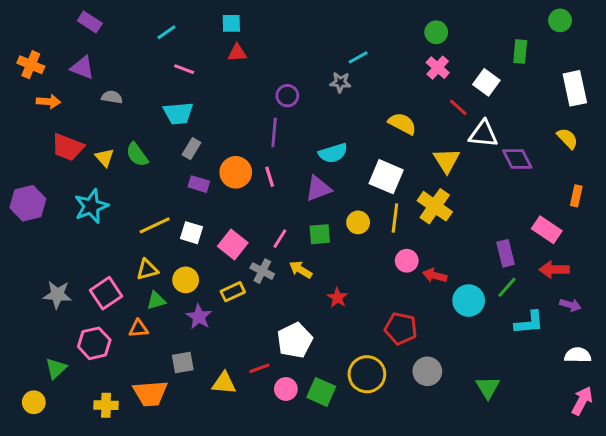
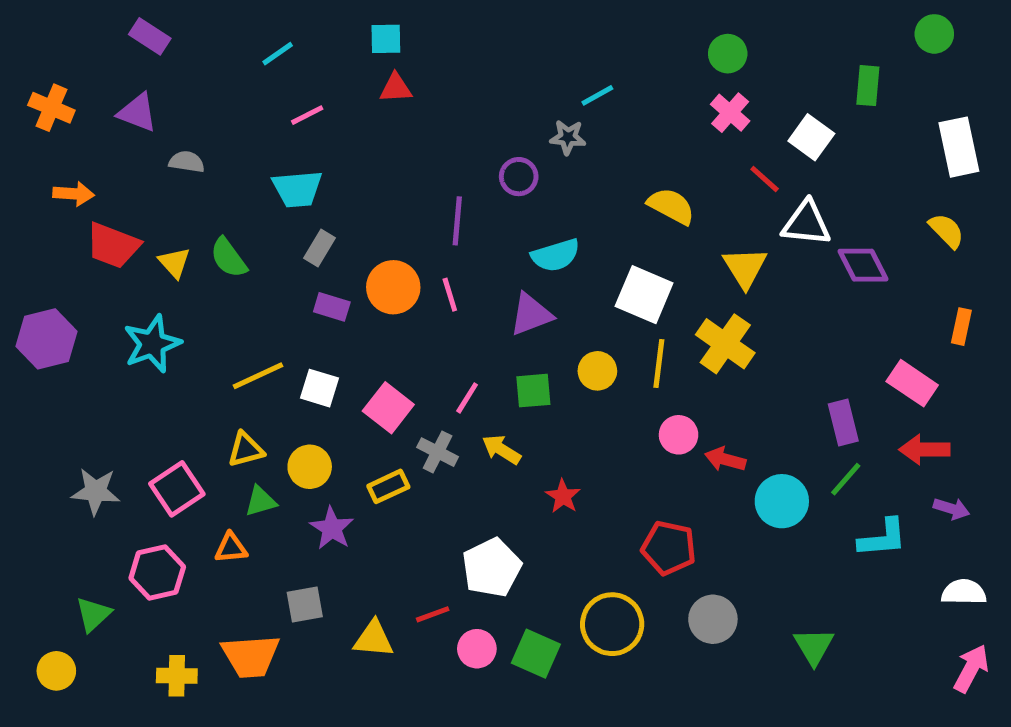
pink line: (184, 69) -> (307, 115), turned -48
purple circle: (287, 96) -> (519, 177), moved
orange arrow: (49, 102) -> (74, 194), moved

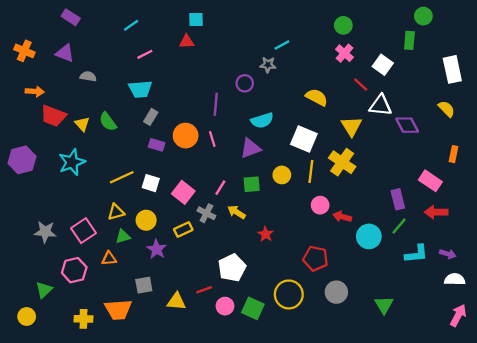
green circle: (934, 34) -> (423, 16), moved
cyan square: (386, 39) -> (196, 20), moved
purple arrow: (952, 509) -> (448, 254), moved

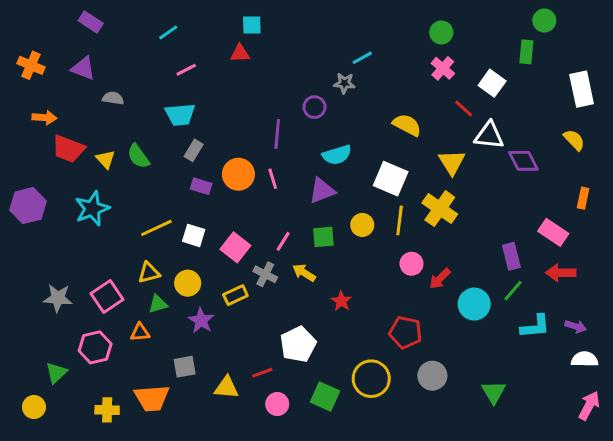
red arrow: (342, 217) -> (440, 279), turned -60
pink circle: (225, 306) -> (277, 404), moved

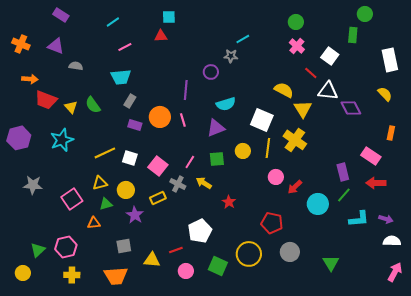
yellow semicircle: (407, 125) -> (284, 90), moved
gray star: (58, 298) -> (33, 185), moved
pink hexagon: (95, 347) -> (66, 247), moved
orange trapezoid: (152, 398) -> (116, 276), moved

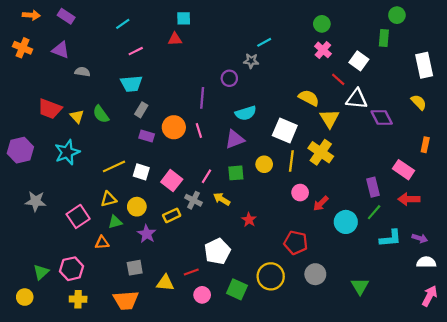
orange arrow: (30, 79) -> (31, 15), moved

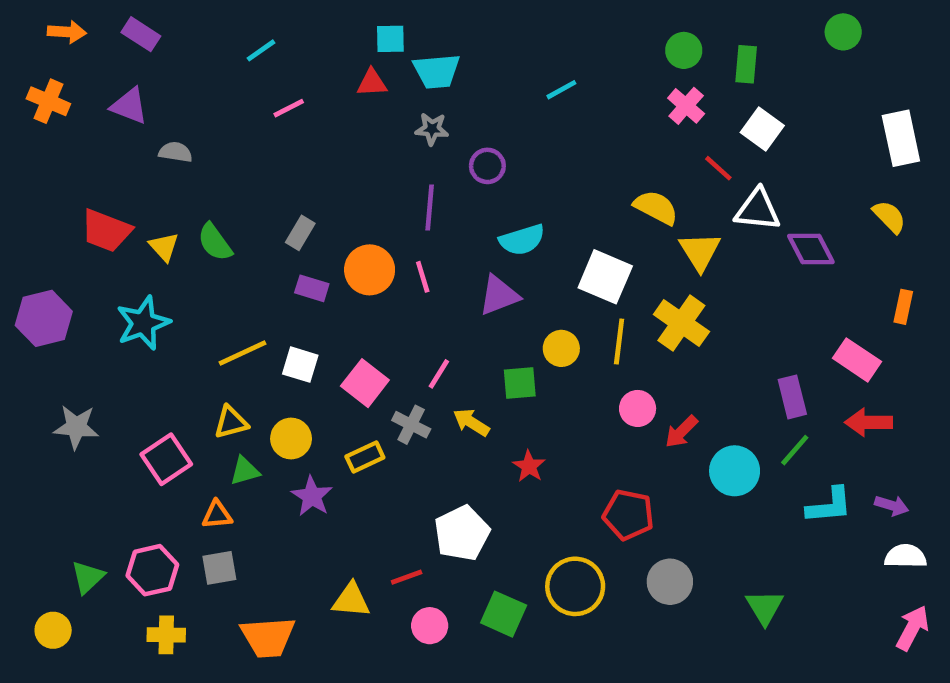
green rectangle: (384, 38) -> (746, 64), moved
gray star: (251, 61) -> (432, 129), moved
cyan trapezoid: (131, 84) -> (437, 71), moved
green square: (236, 173) -> (520, 383), moved
gray square: (135, 268) -> (219, 568), moved

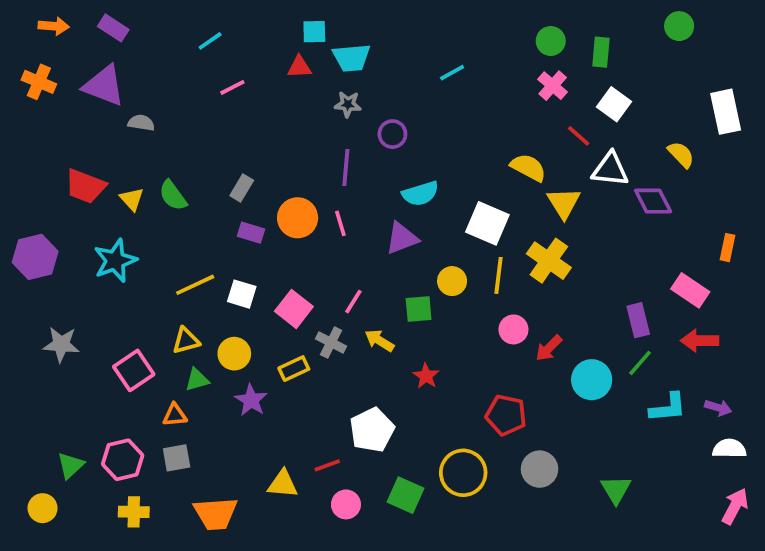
purple triangle: (129, 106) -> (104, 86), size x1.4
yellow semicircle: (889, 217) -> (681, 154), moved

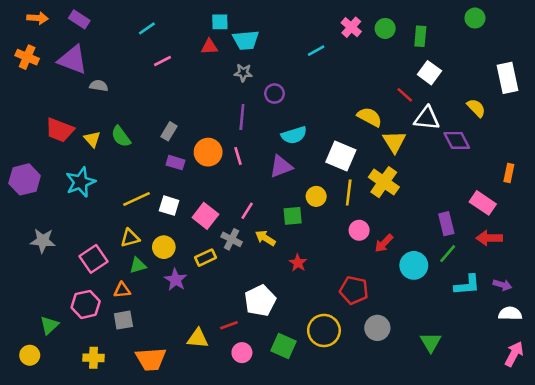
pink cross: (553, 86) -> (351, 27), moved
pink hexagon: (123, 460) -> (86, 304), moved

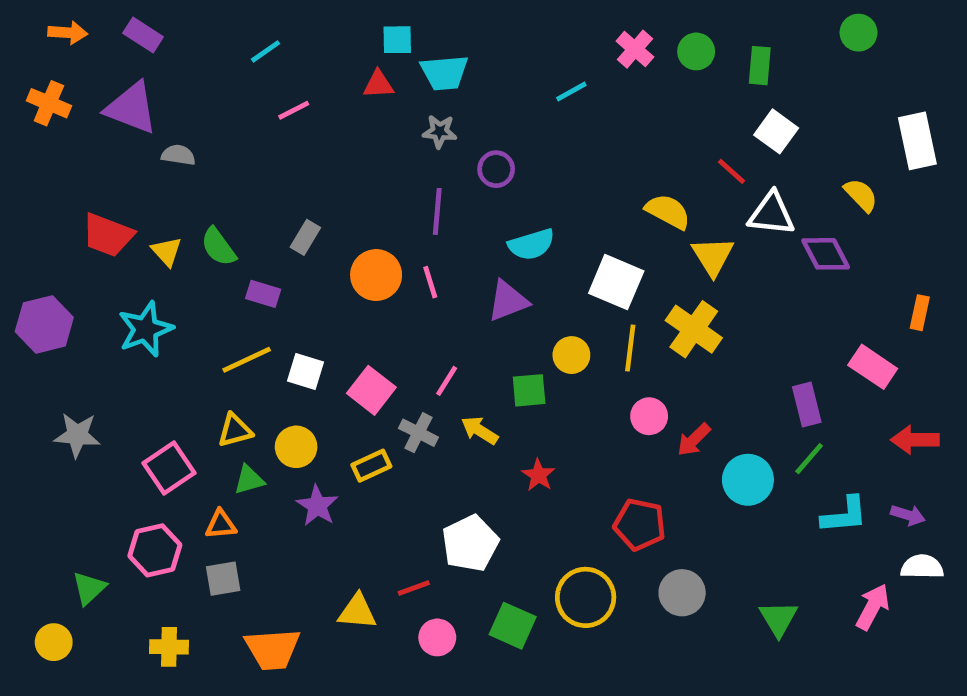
purple rectangle: (176, 163) -> (263, 294), moved
red arrow: (489, 238) -> (915, 440), moved
pink arrow: (514, 354) -> (873, 607), moved

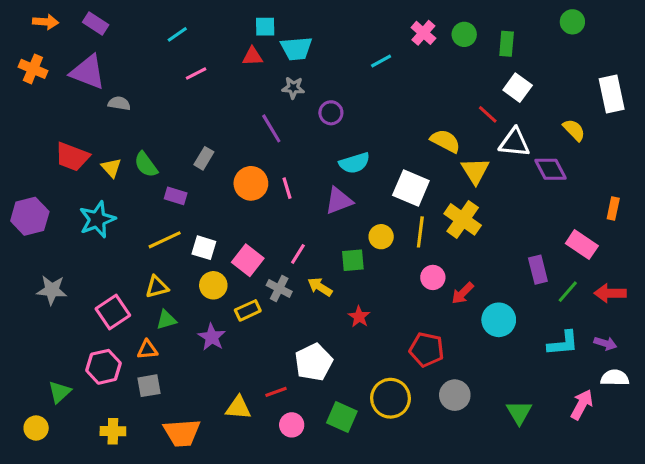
purple line: (437, 211) -> (271, 128), moved, turned -36
yellow circle: (296, 447) -> (213, 285), moved
green line: (809, 459) -> (568, 292), moved

